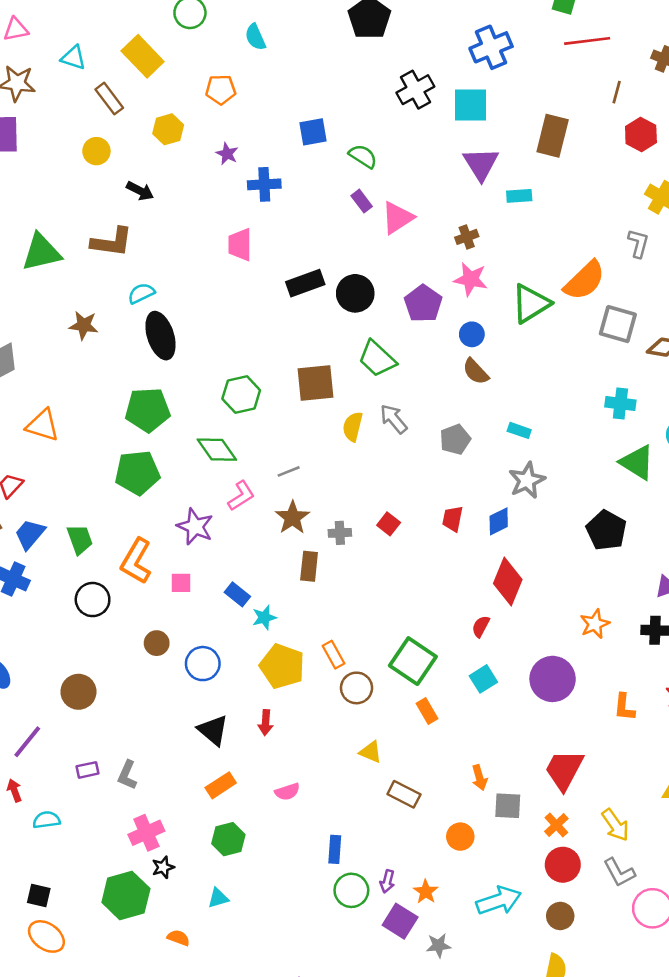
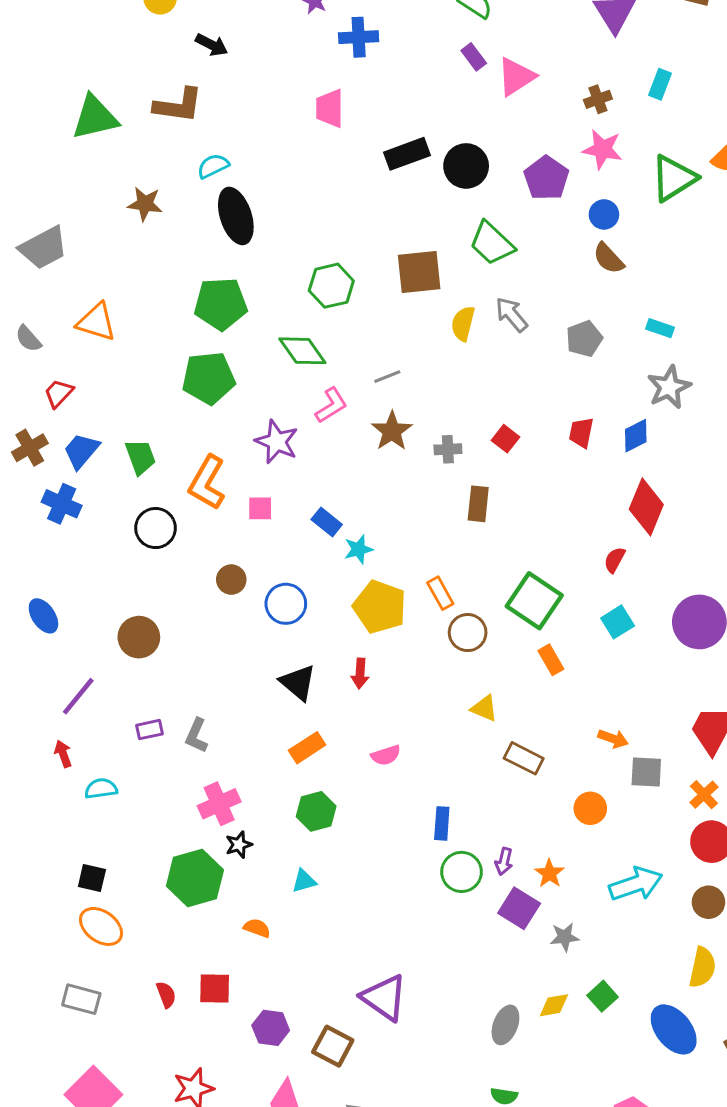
cyan rectangle: (519, 196) -> (660, 84), moved, turned -65
brown rectangle: (309, 566) -> (478, 504), moved
orange arrow: (480, 778) -> (613, 739), turned -55

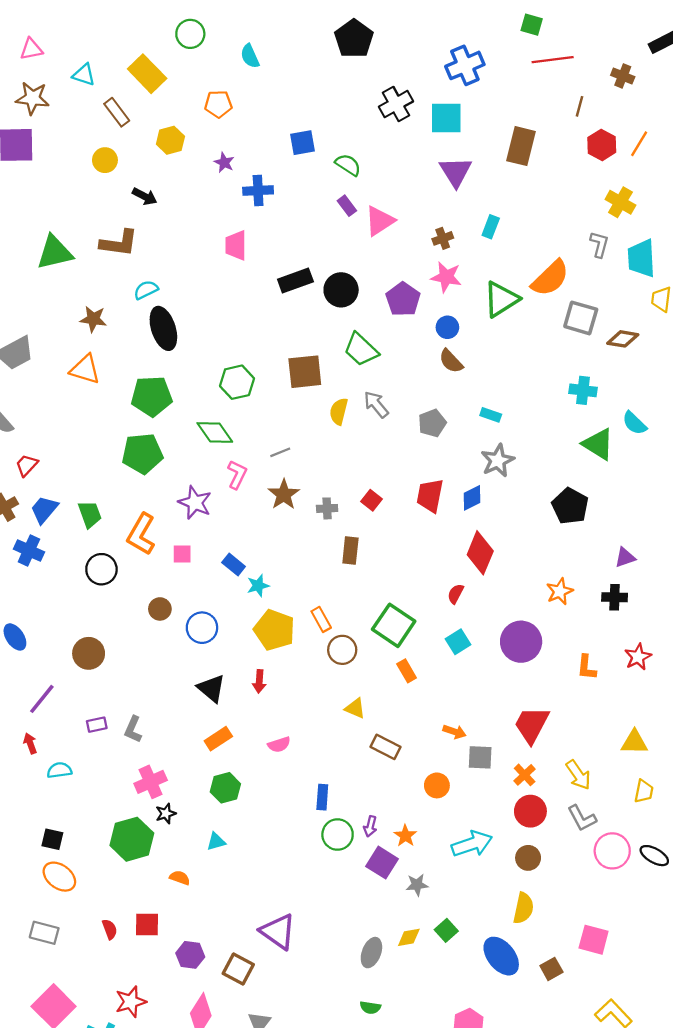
orange triangle: (96, 322) -> (85, 369), moved
pink L-shape: (331, 405) -> (237, 475), turned -32
red trapezoid: (581, 433) -> (430, 496), size x1.4

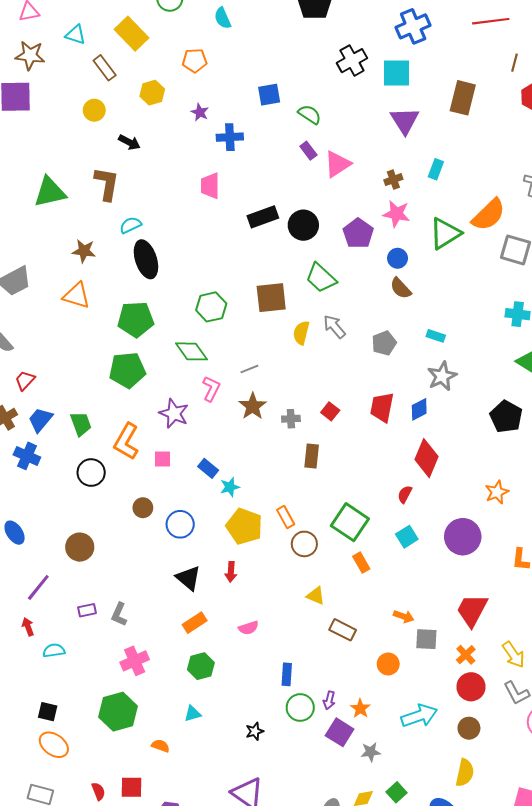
brown L-shape: (119, 243) -> (107, 184), turned -88
black star: (166, 813) -> (255, 731), moved

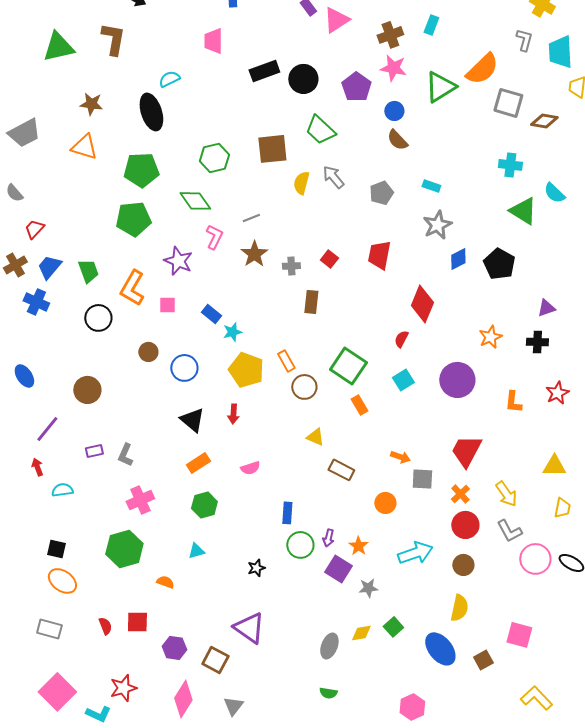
brown cross: (393, 180) -> (390, 35), size x1.4
cyan semicircle: (130, 225) -> (169, 79), moved
blue diamond: (419, 409) -> (458, 259), moved

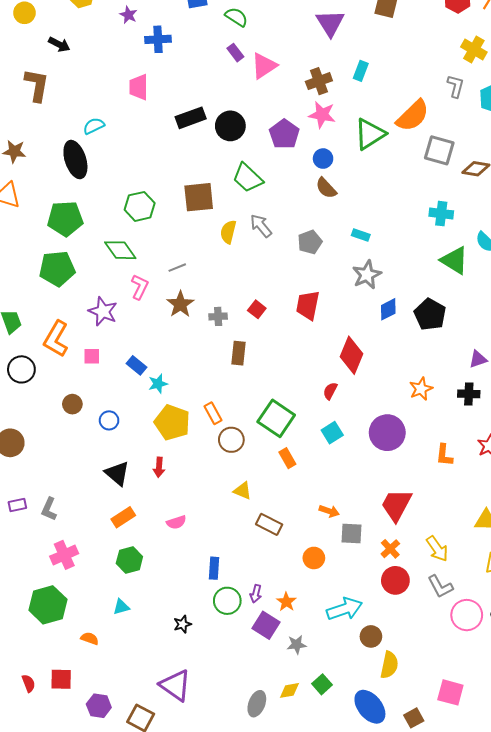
blue circle: (184, 368) -> (109, 420), size x0.7
brown circle: (463, 565) -> (371, 636), moved

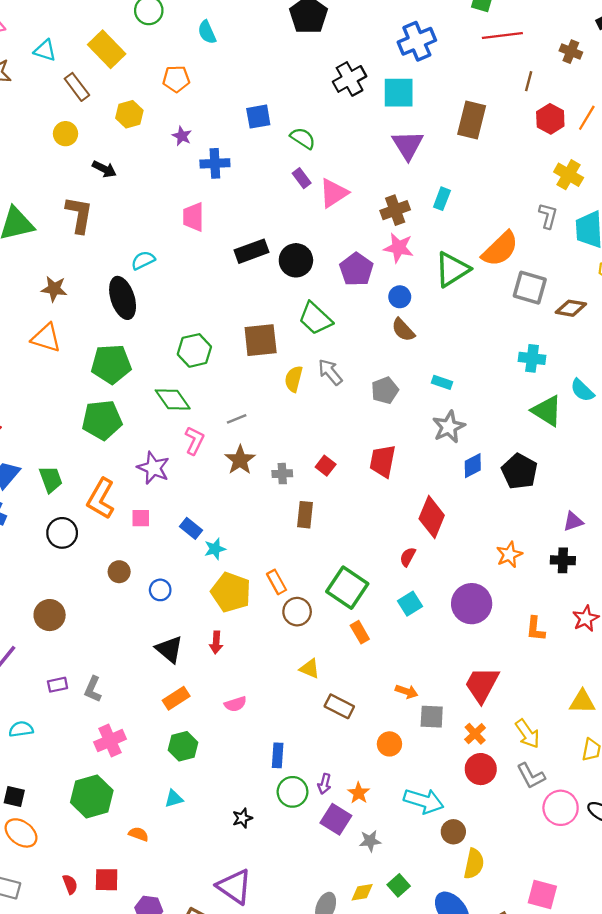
cyan arrow: (344, 609) -> (424, 801), turned 36

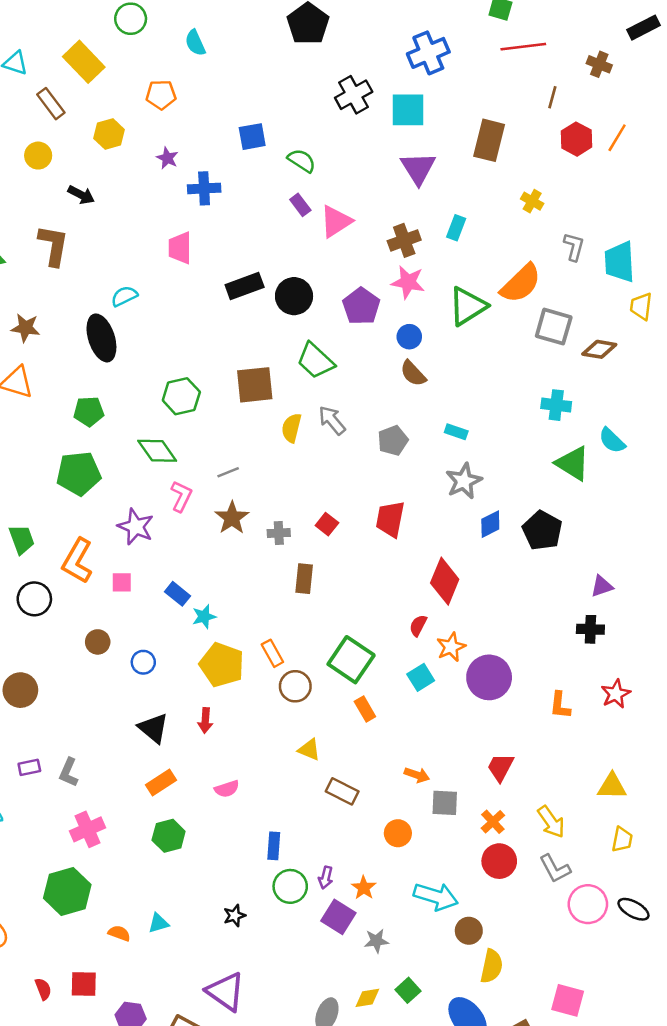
yellow cross: (569, 175) -> (532, 201), moved, size x0.7
green pentagon: (111, 364) -> (89, 411), size x0.7
orange star: (509, 555) -> (451, 647), moved
red trapezoid: (482, 685) -> (500, 767), size x0.7
cyan triangle: (174, 799) -> (158, 923), moved

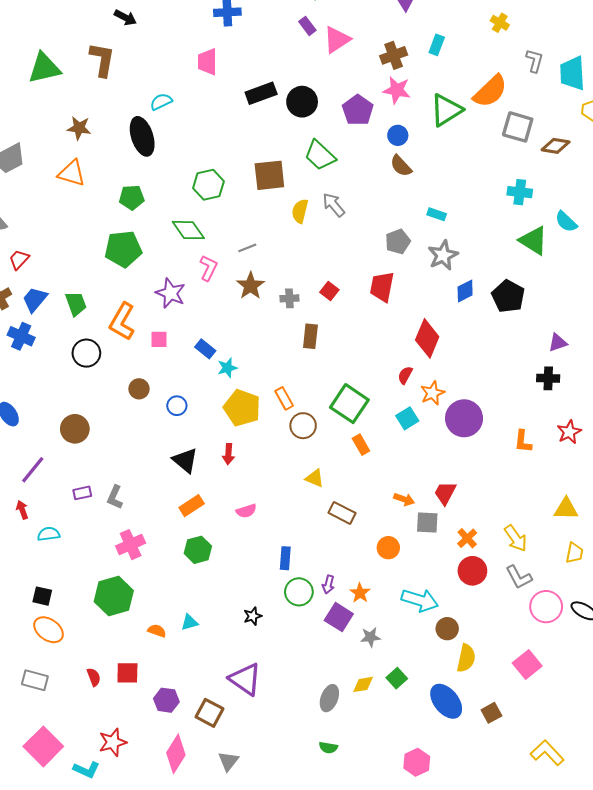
gray pentagon: (393, 441) -> (398, 242), moved
red trapezoid: (500, 767) -> (445, 493), moved
pink square: (568, 1000) -> (527, 664), moved, turned 36

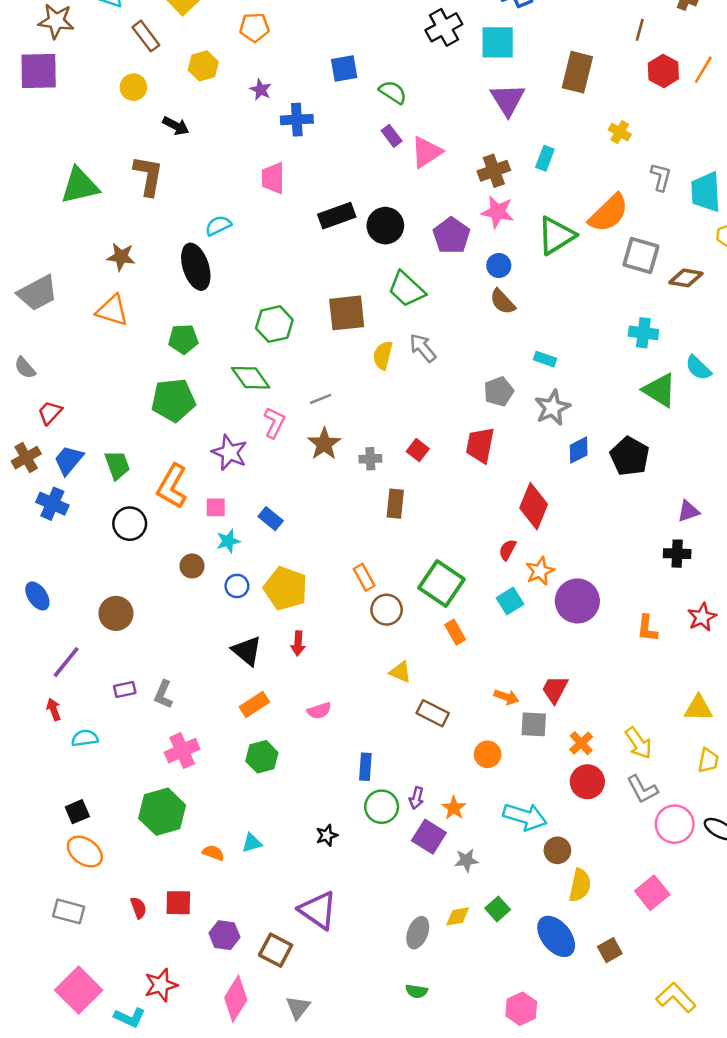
cyan star: (227, 368) -> (228, 541), moved
yellow pentagon: (242, 408) -> (286, 588), moved
black square: (42, 596) -> (77, 812), turned -36

